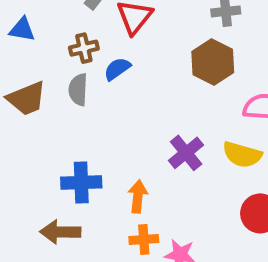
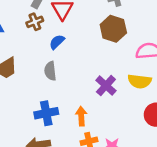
brown cross: (84, 48) -> (35, 22), moved
gray semicircle: (78, 90) -> (50, 71), moved

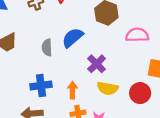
blue semicircle: (57, 42) -> (73, 38), moved, size x1.5
yellow semicircle: (140, 81) -> (108, 88), moved

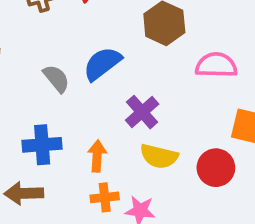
gray semicircle: (47, 47) -> (56, 78), turned 140

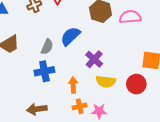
pink semicircle: (216, 65) -> (130, 17), moved
gray semicircle: (56, 78) -> (47, 47), turned 70
blue cross: (42, 145) -> (44, 71), moved

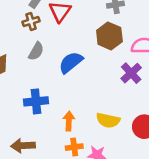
gray semicircle: (47, 47) -> (36, 51), moved
purple cross: (94, 59) -> (131, 73), moved

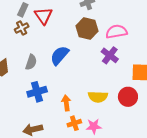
gray semicircle: (36, 51) -> (31, 62), moved

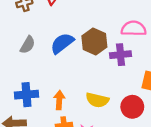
brown hexagon: (87, 28) -> (94, 42), moved
purple cross: (110, 55) -> (121, 55), turned 36
blue cross: (37, 92) -> (27, 95), moved

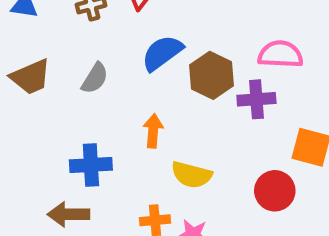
blue semicircle: (62, 43) -> (162, 53), moved
orange arrow: (59, 100) -> (153, 131), moved
yellow semicircle: (97, 100) -> (192, 175), moved

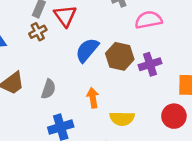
pink semicircle: (280, 54) -> (148, 20), moved
gray semicircle: (95, 78) -> (48, 89), moved

